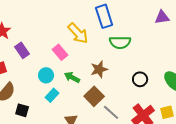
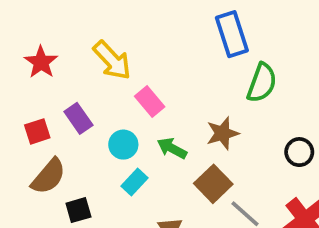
yellow arrow: (78, 33) -> (112, 60), moved
green semicircle: (120, 42) -> (262, 83), turned -70
purple rectangle: (22, 50) -> (78, 118), moved
black square: (22, 110) -> (78, 210), turned -32

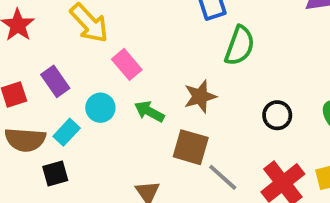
brown semicircle: (48, 176) -> (25, 140), turned 54
cyan rectangle: (135, 182) -> (67, 132), moved
brown square: (213, 184) -> (191, 147), turned -30

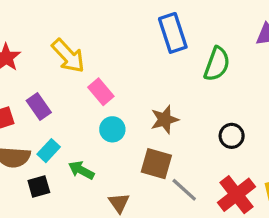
green semicircle: (240, 46) -> (217, 64), moved
cyan circle: (100, 108) -> (112, 129), moved
green arrow: (149, 111) -> (81, 170), moved

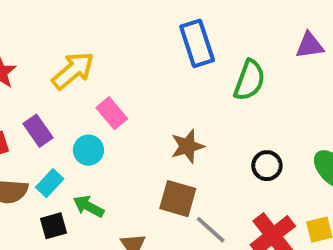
yellow arrow: (68, 56) -> (73, 71), turned -87
cyan circle: (112, 129) -> (88, 150), moved
black square: (39, 187) -> (54, 226), moved

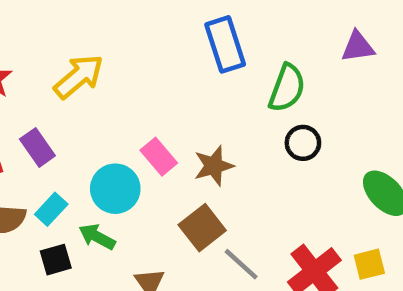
pink rectangle: (112, 113) -> (159, 157), moved
cyan circle: (88, 150) -> (115, 189), moved, size x1.4
black circle: (267, 166) -> (303, 143), moved
brown square: (178, 199) -> (202, 228), turned 36

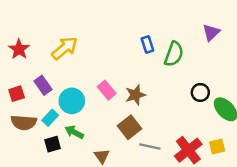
blue rectangle: (225, 44) -> (147, 44), moved, size x0.6
purple triangle: (358, 47) -> (211, 32), turned -36
black circle: (303, 143) -> (200, 92), moved
cyan circle: (115, 189) -> (72, 101), moved
gray line: (241, 264) -> (150, 147), turned -30

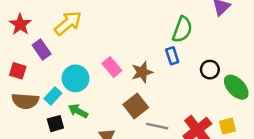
blue rectangle: (147, 44) -> (172, 56), moved
purple rectangle: (43, 85) -> (42, 49), moved
red square: (17, 94) -> (18, 71), turned 35

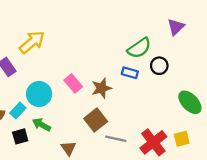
green semicircle: (182, 29) -> (139, 48), turned 35
blue rectangle: (172, 56) -> (130, 73), turned -56
black circle: (210, 70) -> (159, 66), moved

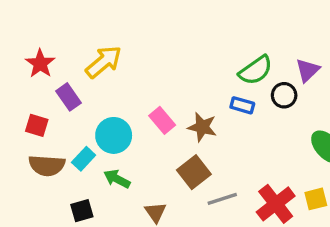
purple triangle: (176, 27) -> (307, 70), moved
brown star: (102, 88) -> (202, 127), turned 30
black square: (20, 136) -> (82, 211), moved
gray line: (116, 139) -> (222, 199), turned -30

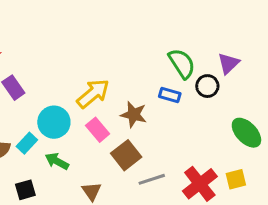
yellow arrow: (104, 62) -> (93, 94), moved
green semicircle: (256, 70) -> (182, 63), turned -88
pink rectangle: (162, 120) -> (98, 130), moved

